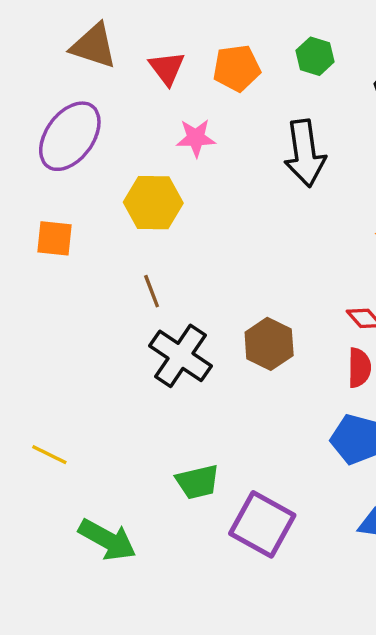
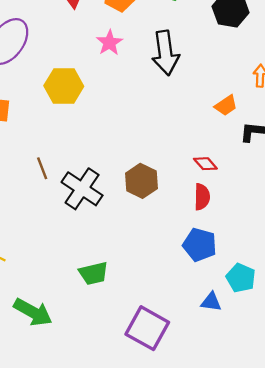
pink star: (196, 138) -> (109, 43), moved, turned -30
brown line: (152, 291) -> (42, 168), moved
purple square: (262, 524) -> (147, 328), moved

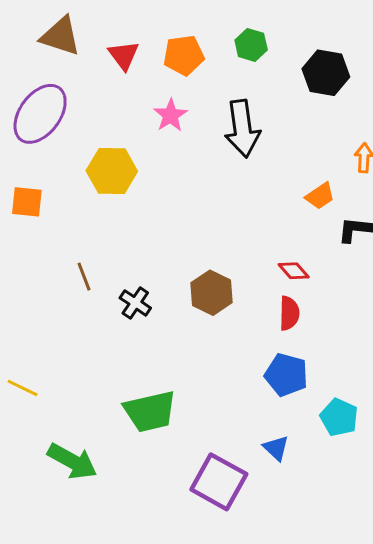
black cross: (82, 189) -> (135, 303), size x0.6
green trapezoid: (93, 273) -> (150, 411), size x1.4
blue triangle: (211, 302) -> (276, 448), moved, turned 35

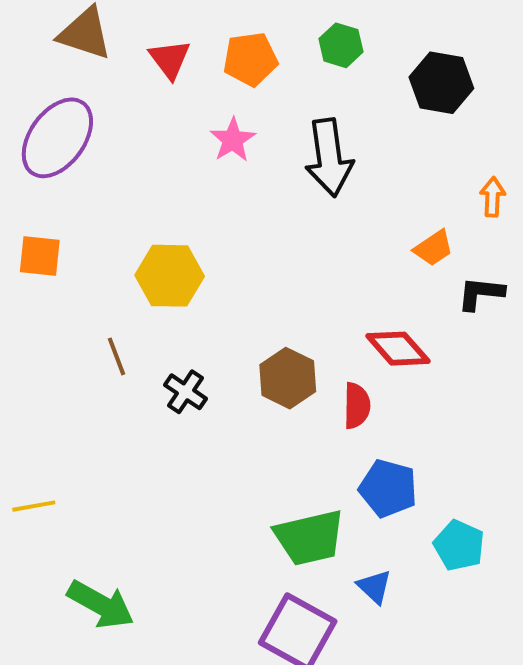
yellow hexagon: (112, 171) -> (170, 276), moved
red diamond: (294, 271) -> (398, 349), size x1.5
red semicircle: (289, 313) -> (357, 406), moved
yellow line: (22, 388) -> (34, 506), turned -36
green trapezoid: (150, 411) -> (309, 538), moved

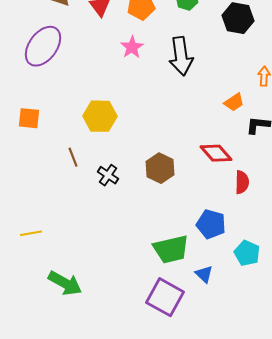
orange square: (40, 256) -> (29, 118), moved
red semicircle: (357, 406) -> (242, 182), moved

